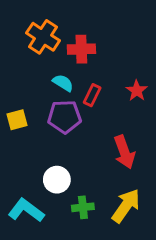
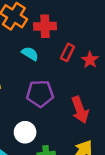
red rectangle: (92, 95) -> (67, 52), moved
purple pentagon: (65, 117) -> (40, 94), moved

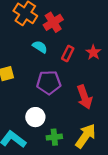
red cross: (45, 26) -> (53, 22), turned -30
red rectangle: (67, 52) -> (68, 54), moved

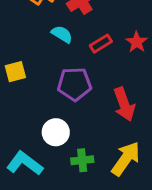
red rectangle: (68, 54) -> (101, 44), turned 32

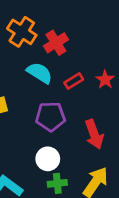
cyan semicircle: (62, 34) -> (40, 73), size x1.4
white circle: (56, 132) -> (48, 159), moved

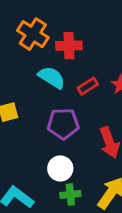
red cross: (56, 43) -> (69, 46), turned 30

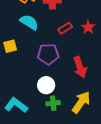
cyan semicircle: (52, 77) -> (29, 22), moved

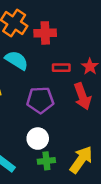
red rectangle: (65, 28) -> (61, 68), turned 32
red arrow: (80, 67) -> (82, 96), moved

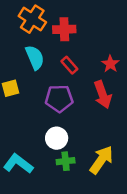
cyan semicircle: (17, 60) -> (35, 57), turned 35
red rectangle: (61, 68) -> (69, 65), moved, turned 49

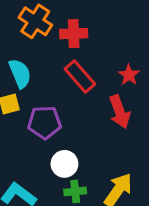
cyan semicircle: (35, 57) -> (20, 73), moved
red rectangle: (69, 65) -> (80, 76), size x1.5
purple pentagon: (59, 98) -> (45, 122), moved

